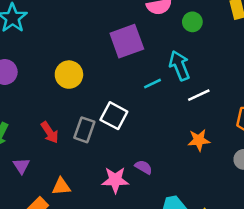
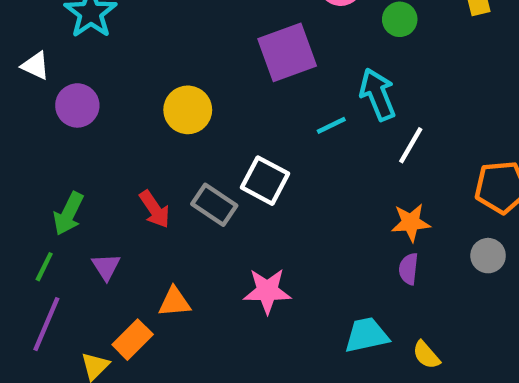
white line: (199, 95) -> (411, 145), turned -35
gray rectangle: (84, 130) -> (214, 205), turned -75
purple semicircle: (144, 167) -> (409, 269), moved, turned -114

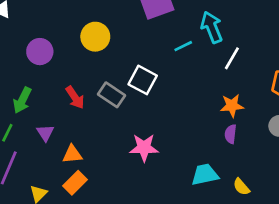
purple circle: (77, 105) -> (40, 52), moved
orange triangle: (174, 302) -> (72, 154), moved
orange rectangle: (133, 340) -> (75, 183), moved

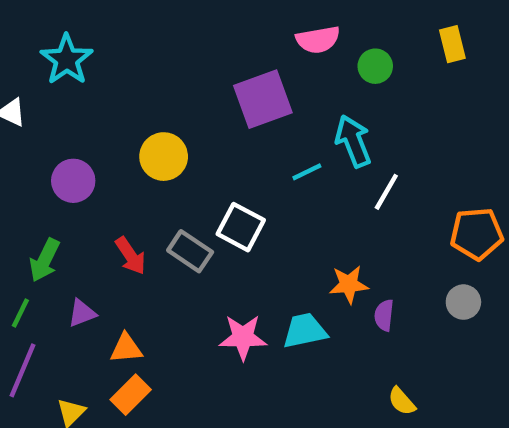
orange star: (232, 106) -> (349, 284), moved
purple triangle: (45, 133) -> (82, 313), turned 42
cyan trapezoid: (205, 175) -> (305, 331), moved

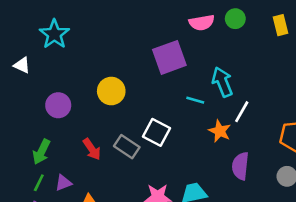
green circle: (375, 66) -> (235, 19), moved
cyan line: (307, 172) -> (195, 100), turned 42
orange star: (349, 284) -> (220, 131), moved, turned 30
green line: (20, 313) -> (39, 183), moved
purple semicircle: (384, 315) -> (240, 166), moved, size x1.5

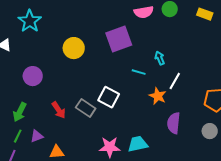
yellow rectangle: (280, 25) -> (205, 14), turned -56
cyan arrow: (222, 82) -> (160, 58), size x0.6
yellow circle: (111, 91) -> (74, 48), moved

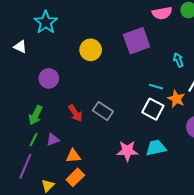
cyan line: (139, 72) -> (156, 87), moved
white square: (109, 97) -> (153, 109), moved

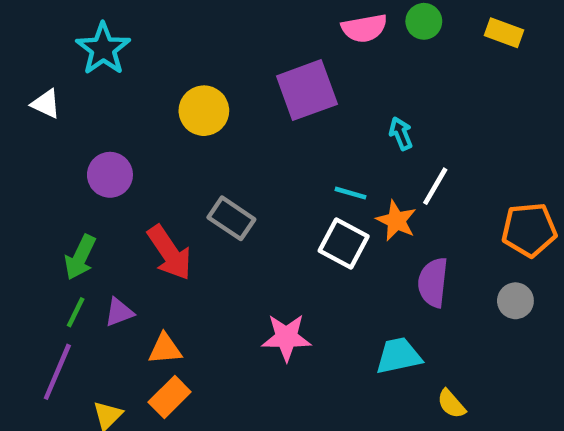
gray rectangle: (103, 111) -> (231, 218), moved
red arrow: (75, 113) -> (170, 253), size x1.4
cyan trapezoid: (156, 148) -> (399, 356), moved

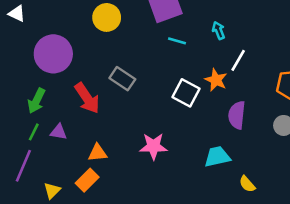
purple circle: (110, 175) -> (53, 54), size x1.5
cyan line: (350, 193) -> (177, 41), moved
purple triangle: (119, 312) -> (58, 132), turned 30
orange triangle: (165, 349) -> (98, 153), moved

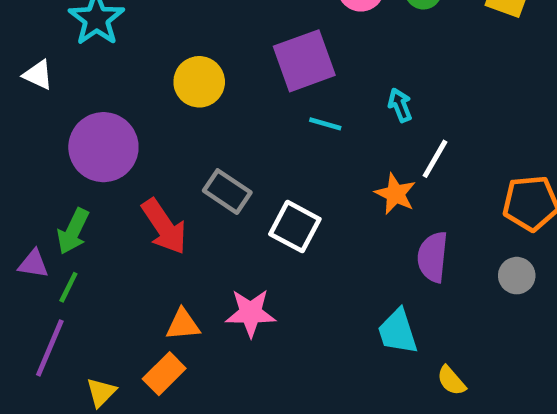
white square: (186, 93) -> (295, 227), moved
purple triangle: (58, 132) -> (33, 264), moved
pink star: (153, 146) -> (251, 313), moved
cyan trapezoid: (217, 157) -> (398, 332), turned -96

